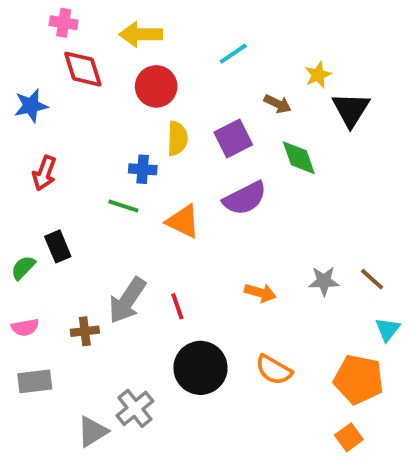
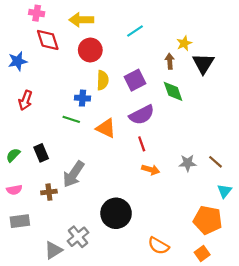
brown arrow: (278, 104) -> (170, 61), moved, turned -120
black rectangle: (58, 246) -> (41, 153), moved
red line: (177, 306) -> (142, 144), moved
orange semicircle: (274, 370) -> (159, 246), moved

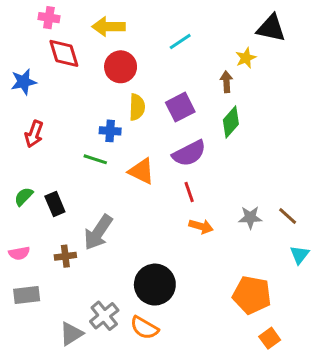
black triangle: (203, 63) -> (271, 28), moved, turned -50
green diamond: (173, 91) -> (231, 122), turned 60
green semicircle: (13, 155) -> (24, 197), moved
orange pentagon: (208, 220) -> (252, 295), moved
orange semicircle: (159, 246) -> (144, 328), moved

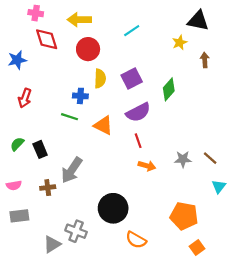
brown arrow: (226, 82) -> (205, 60), moved
gray cross: (104, 316) -> (76, 231), turned -30
orange semicircle: (144, 328) -> (136, 240), moved

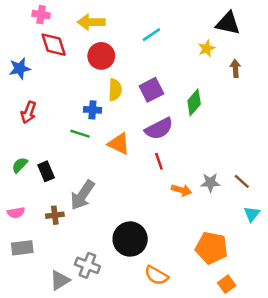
orange arrow: (147, 166) -> (181, 190), moved

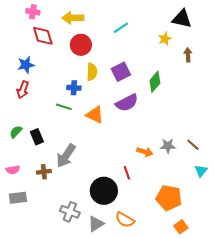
blue star: (20, 68) -> (26, 65), moved
red line: (159, 161) -> (127, 173), moved
gray triangle: (60, 280) -> (96, 224), moved

